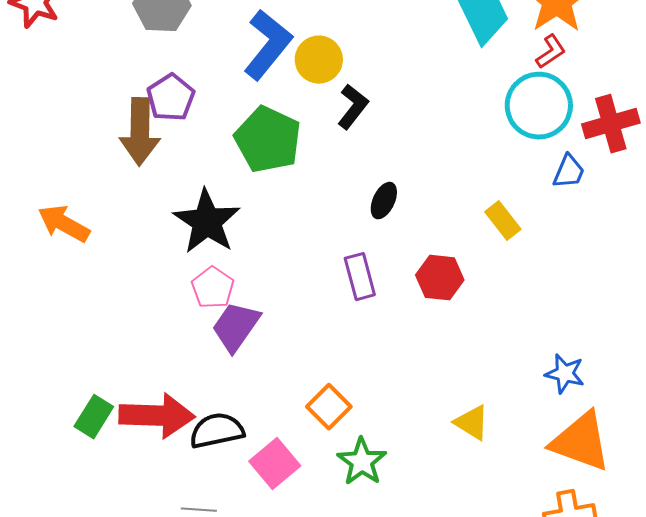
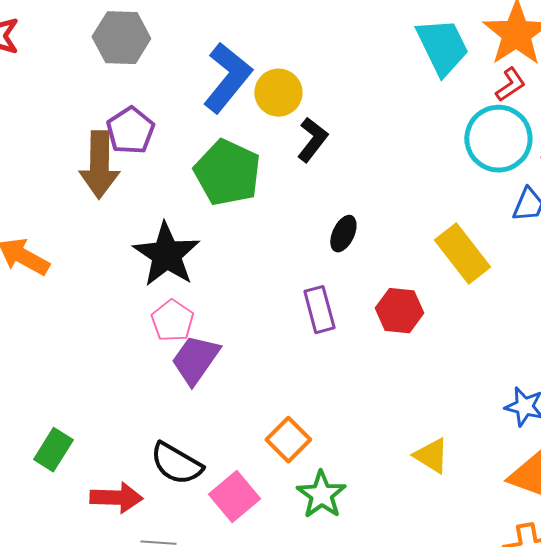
yellow rectangle: (503, 221) -> (462, 254), size x1.5
red arrow: (157, 416) -> (116, 498), moved, size x0.7
black semicircle: (217, 431) -> (176, 464), turned -138

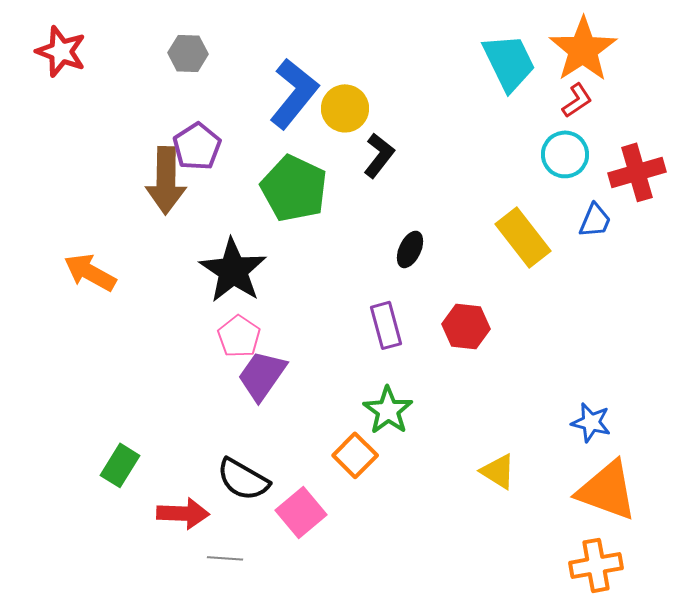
gray hexagon: (121, 38) -> (188, 53), size x0.7
cyan circle: (498, 139) -> (565, 154), size x0.7
yellow rectangle: (462, 254) -> (523, 237), moved
green star: (321, 495) -> (388, 410), moved

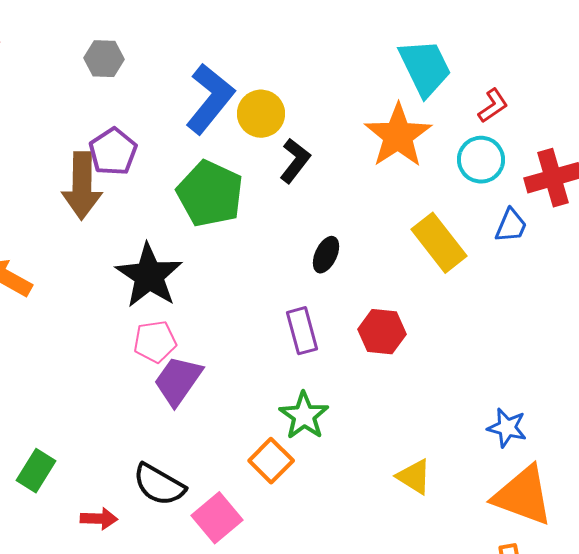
orange star: (583, 49) -> (398, 136), moved
pink pentagon: (239, 336) -> (155, 342), turned 30
red arrow: (183, 513) -> (99, 519), size x0.7

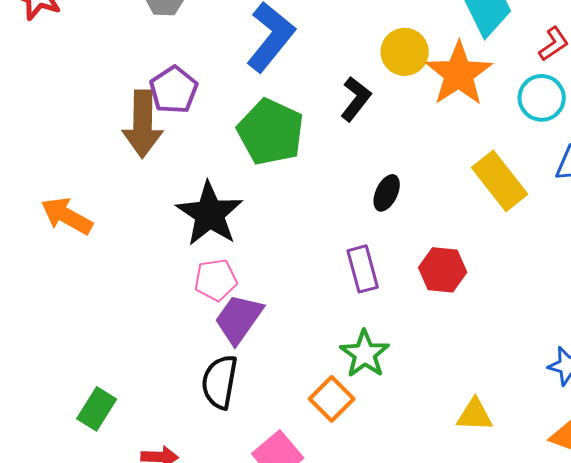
yellow circle: (261, 114) -> (405, 52), moved
yellow triangle: (414, 477) -> (475, 415), turned -30
black semicircle: (159, 485) -> (220, 382), moved, turned 70

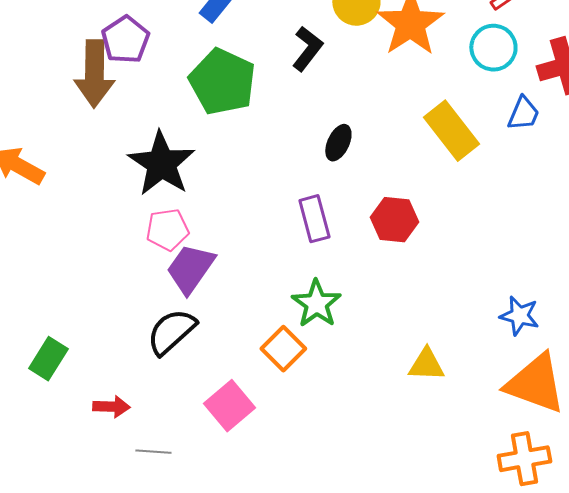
black semicircle: (220, 382) -> (171, 332), turned 38

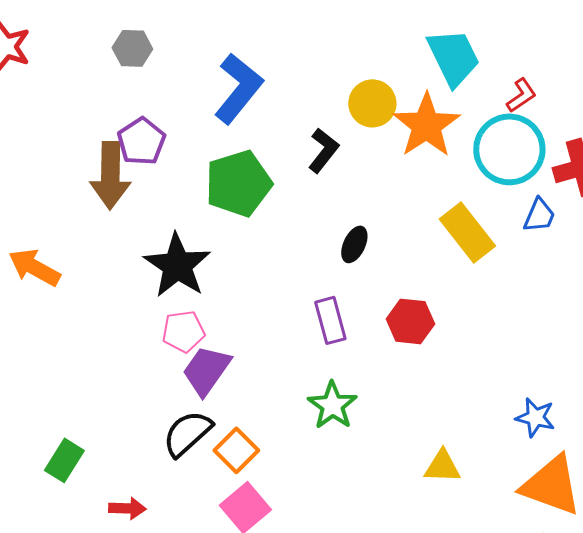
cyan circle: (493, 48) -> (509, 149), size x1.5
green pentagon: (222, 82) -> (238, 183), turned 30
orange square: (283, 349) -> (236, 450), moved

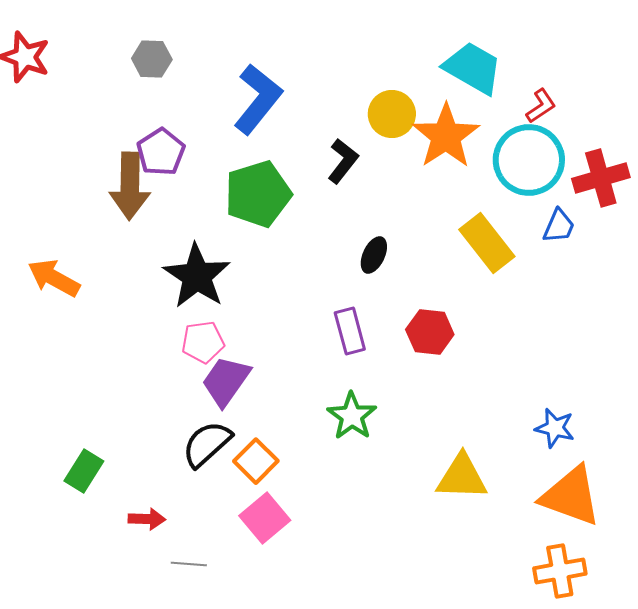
cyan trapezoid: (453, 57) -> (473, 68), turned -34
yellow triangle: (442, 466) -> (462, 477), size x1.4

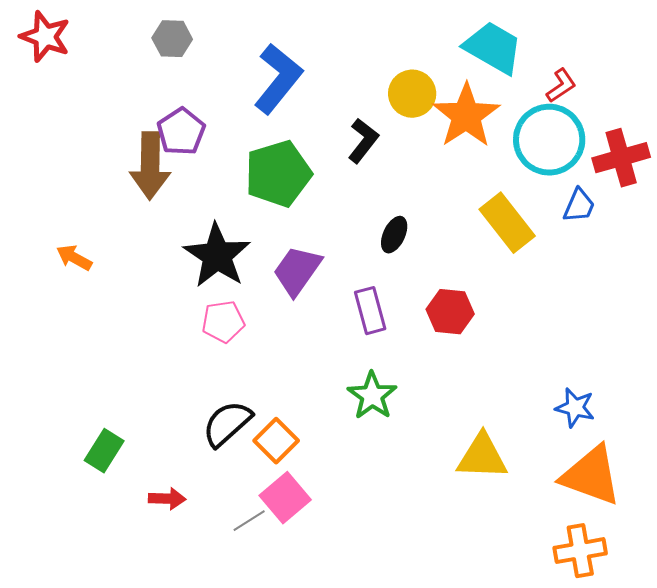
orange arrow: (54, 278) -> (74, 258), size x0.7
purple trapezoid: (226, 381) -> (297, 271), moved
gray line: (189, 564) -> (249, 521), moved, turned -36

